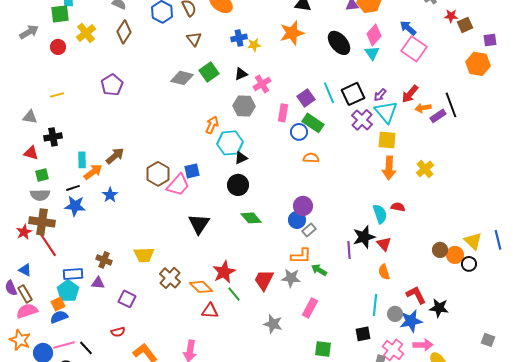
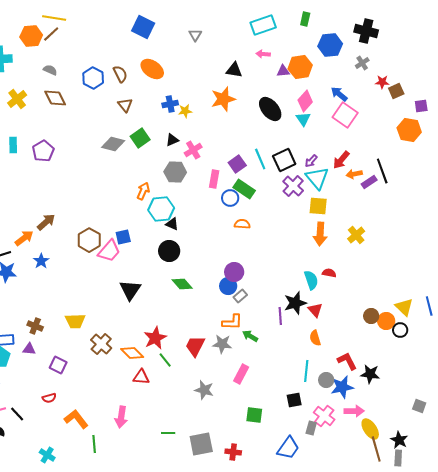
brown diamond: (124, 32) -> (55, 98), turned -60
black triangle: (241, 158) -> (172, 224), turned 48
cyan rectangle: (82, 160) -> (13, 145), moved

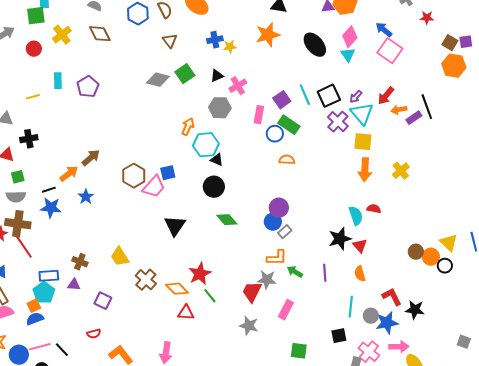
brown square: (396, 91) -> (450, 43), moved, turned -35
purple line: (280, 316) -> (325, 273), moved
yellow trapezoid: (75, 321) -> (120, 257), turned 60
red trapezoid: (195, 346) -> (252, 292), moved

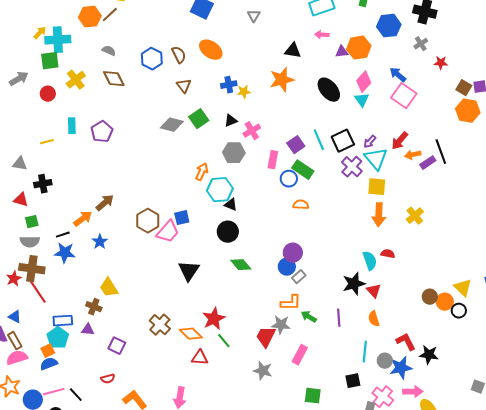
yellow trapezoid: (120, 257) -> (109, 288), moved

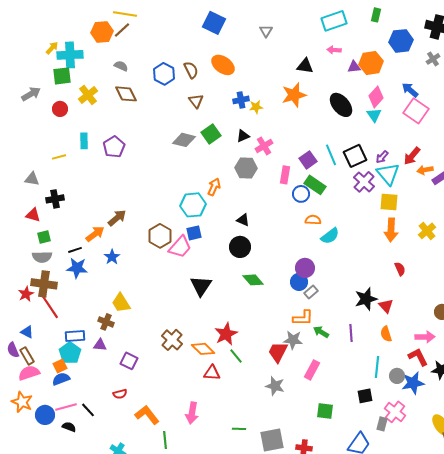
cyan hexagon: (220, 190) -> (193, 205), moved
red semicircle: (388, 254) -> (400, 269), turned 56
cyan semicircle: (370, 261) -> (330, 236), moved, turned 72
pink arrow: (413, 392) -> (425, 337), moved

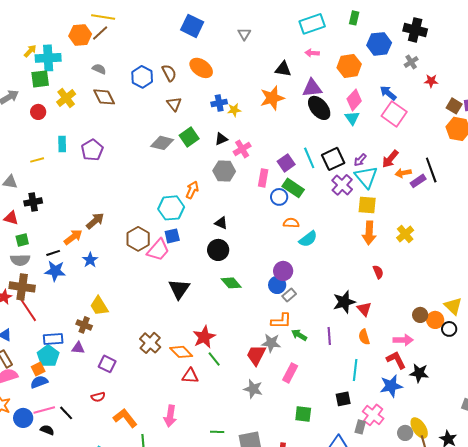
purple triangle: (354, 67) -> (312, 88), moved, size x1.5
gray circle: (397, 376) -> (405, 433), moved

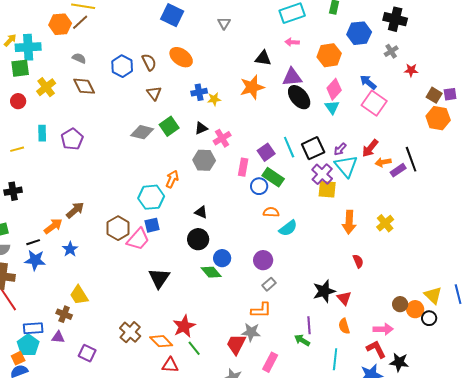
yellow square: (367, 205) -> (327, 189), moved
blue circle: (277, 285) -> (222, 258), moved
green arrow: (299, 335) -> (302, 340), moved

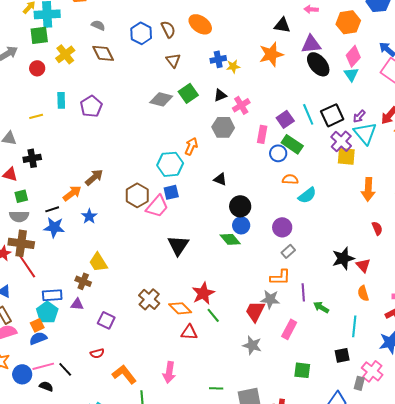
black circle: (198, 239) -> (240, 206), moved
purple line: (309, 325) -> (303, 292), moved

